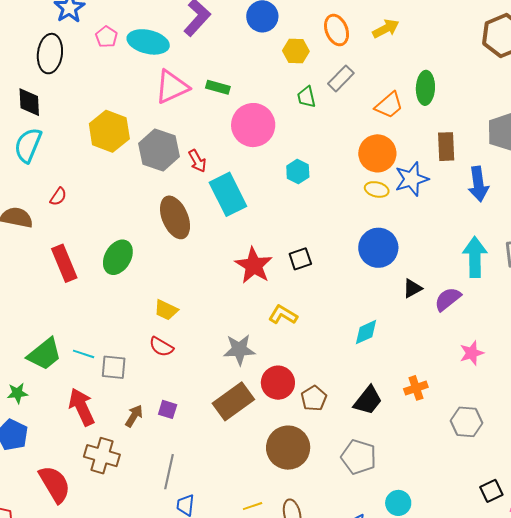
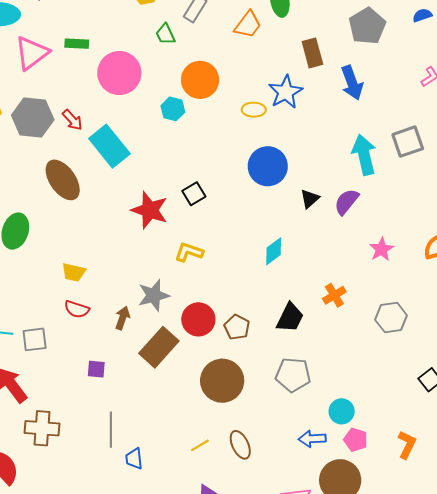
orange circle: (377, 153) -> (200, 80), moved
brown arrow: (134, 416) -> (122, 318), moved

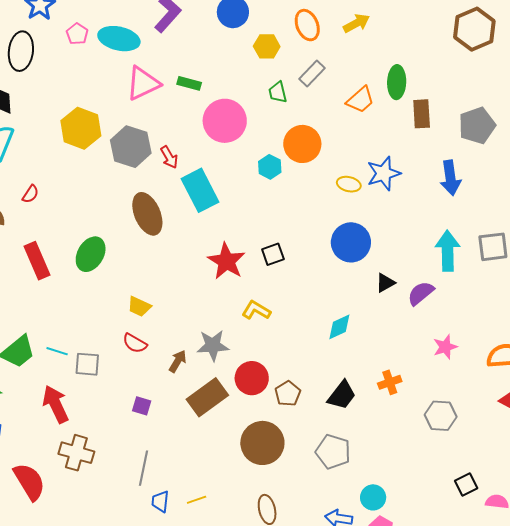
brown rectangle: (312, 53) -> (422, 114), moved
yellow line: (200, 445) -> (197, 500), moved

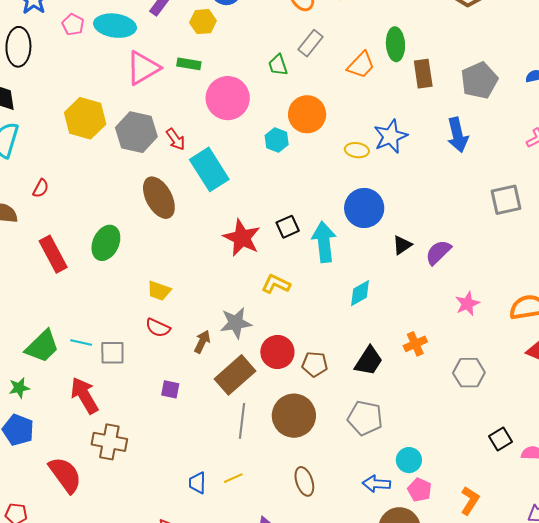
yellow hexagon: (267, 46) -> (203, 22), moved
cyan arrow: (448, 251) -> (324, 242), moved
brown pentagon: (288, 394) -> (315, 364), turned -30
gray line: (144, 468) -> (242, 421), moved

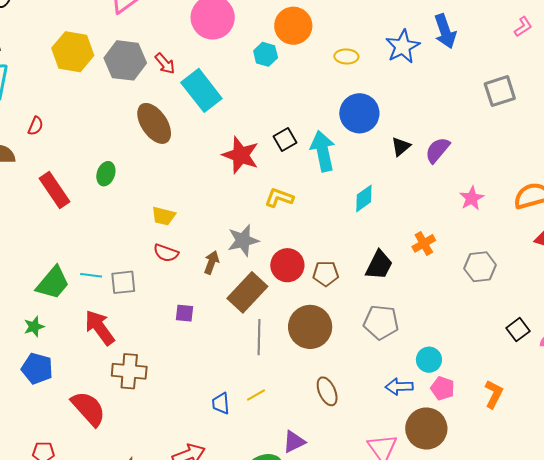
blue star: (391, 136) -> (403, 47), moved
green ellipse: (106, 243) -> (106, 174), size x0.7

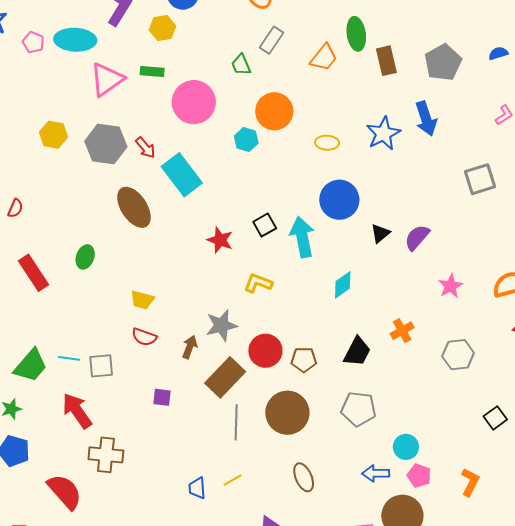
yellow hexagon: (73, 52) -> (54, 135), size x0.7
red star: (241, 155) -> (220, 240), size x0.7

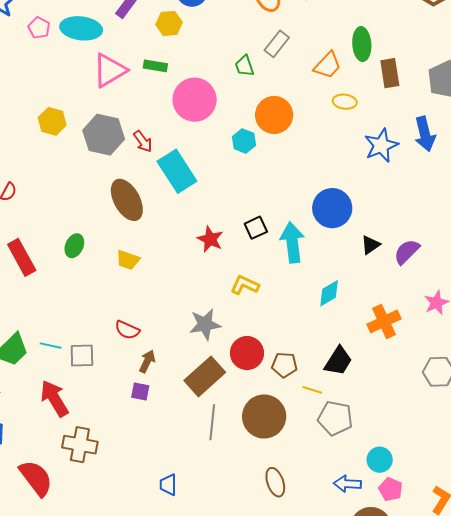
yellow ellipse: (327, 143) -> (345, 102), moved
yellow trapezoid: (142, 300) -> (128, 260), moved
orange cross: (402, 331) -> (384, 321), moved, size x1.4
brown arrow: (190, 347) -> (147, 361), moved
yellow line: (232, 480) -> (312, 390), moved, turned 42

